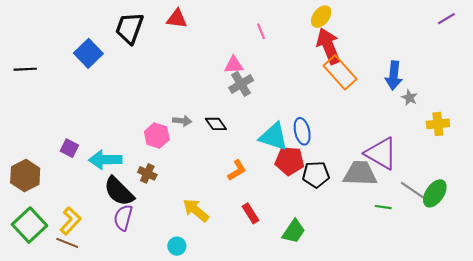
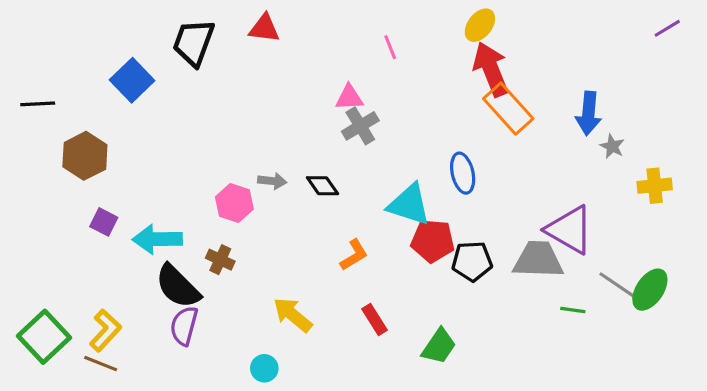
blue ellipse: (302, 131) -> (463, 173), moved
brown hexagon: (25, 176) -> (85, 156), moved

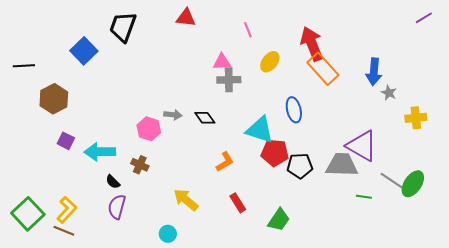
yellow ellipse: (480, 25) -> (270, 62), moved
red triangle: (264, 28) -> (186, 18), moved
gray cross: (360, 126) -> (229, 80), turned 30
black semicircle: (178, 286) -> (113, 182), size x0.5

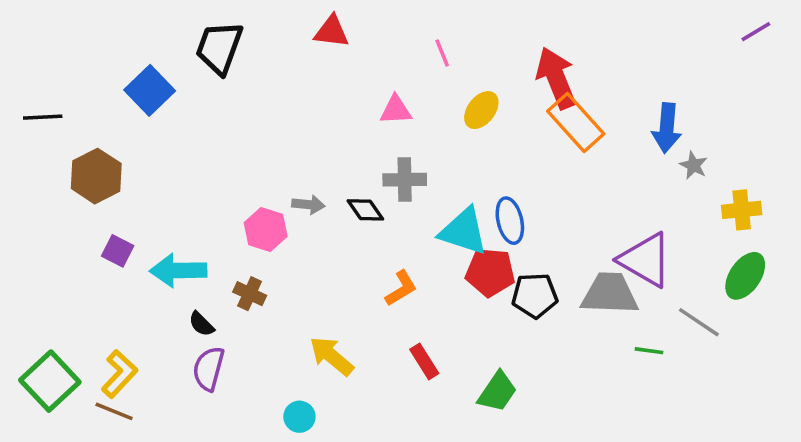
gray cross: (229, 80) -> (405, 180), moved
blue ellipse: (294, 110) -> (510, 221), moved
green ellipse: (413, 184) -> (745, 276), moved

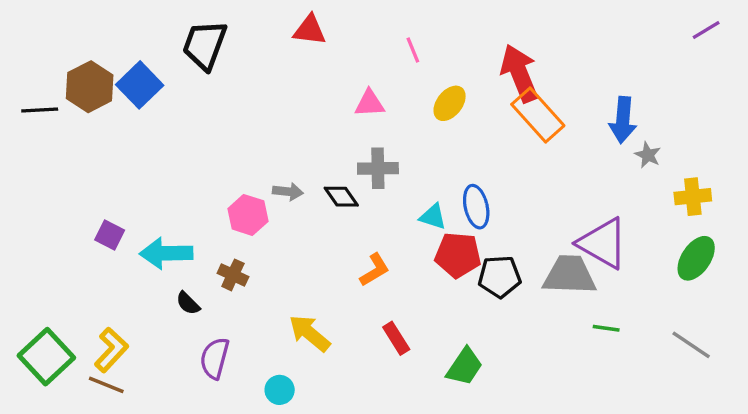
brown hexagon: (96, 176) -> (90, 87), moved
cyan triangle: (463, 231) -> (433, 217), size x0.6
gray line: (699, 322) -> (691, 345), moved
purple semicircle: (209, 369) -> (215, 358), moved

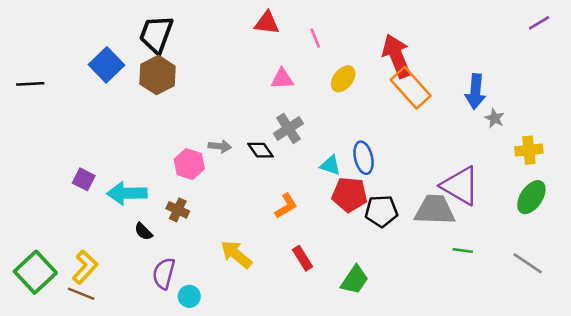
red triangle: (310, 30) -> (267, 23), moved
brown hexagon: (90, 87) -> (157, 75), moved
gray cross: (378, 168) -> (288, 128), turned -32
cyan circle: (280, 390) -> (189, 296), moved

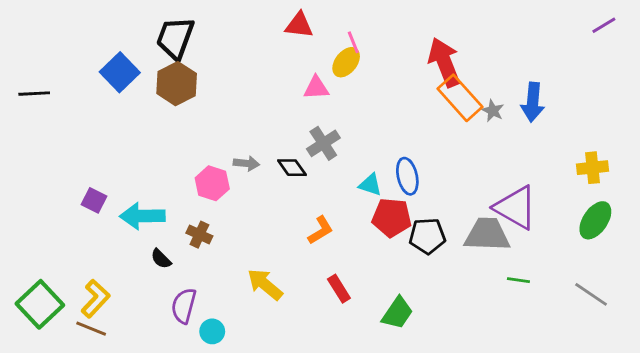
yellow ellipse: (343, 79) -> (346, 62), moved
gray star: (495, 118) -> (493, 111), moved

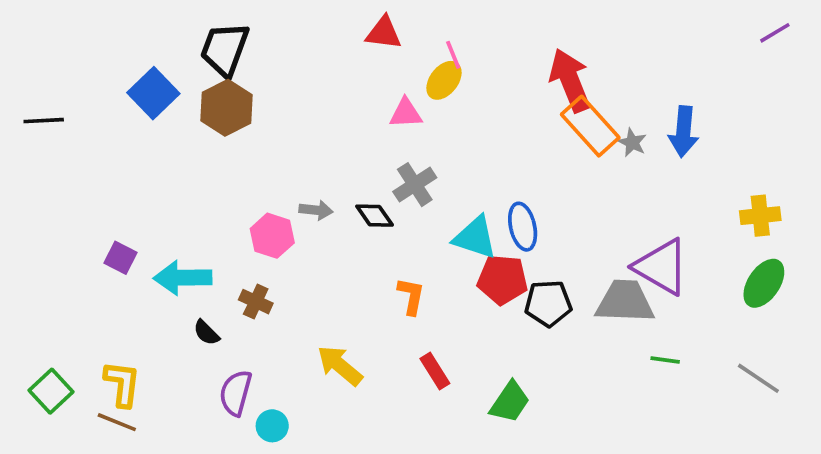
cyan triangle: (370, 185) -> (475, 238), size x1.5
orange L-shape: (320, 230) -> (411, 296), turned -48
yellow L-shape: (95, 299) -> (122, 384), turned -36
green square: (40, 304) -> (51, 391), size x0.7

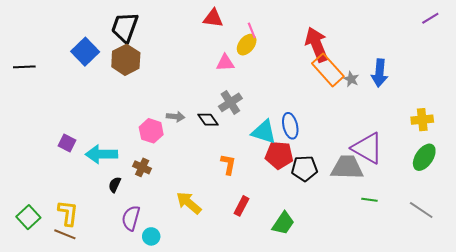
black semicircle: (206, 333) -> (115, 185), turned 70
red rectangle: (435, 371) -> (242, 206), turned 60

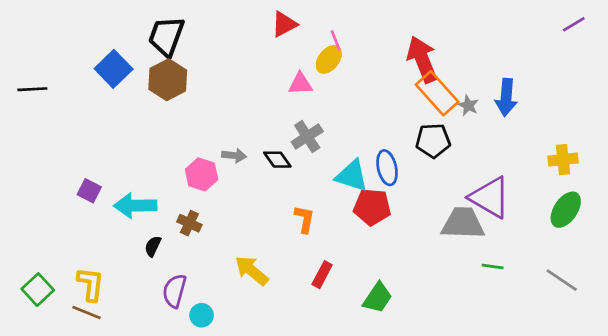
red triangle: (213, 18) -> (284, 24), turned -35
black pentagon: (304, 168) -> (433, 141), moved

